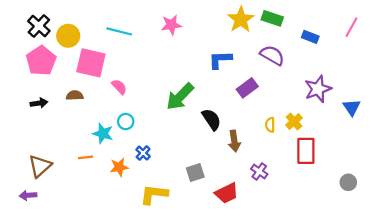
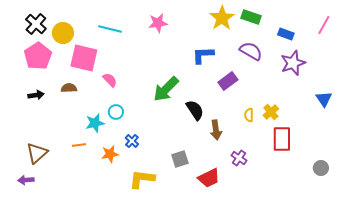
purple star: (318, 89) -> (293, 63), moved
cyan star: (103, 133) -> (95, 123), turned -30

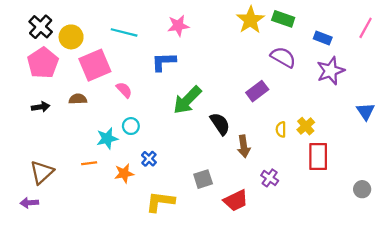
blue L-shape: (203, 55) -> (164, 62), moved
pink square: (84, 58) -> (95, 65), turned -36

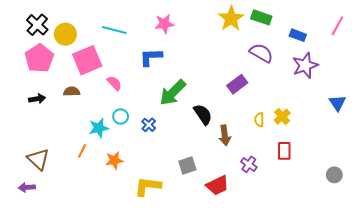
red rectangle: (318, 156) -> (284, 151), moved, size x0.7
blue cross: (149, 159) -> (149, 125), moved
orange line: (89, 163) -> (82, 151), turned -56
brown triangle: (42, 172) -> (38, 159), turned -35

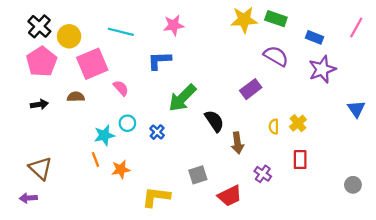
yellow star: (231, 19) -> (244, 20), turned 30
orange line: (82, 151) -> (95, 160), moved, turned -48

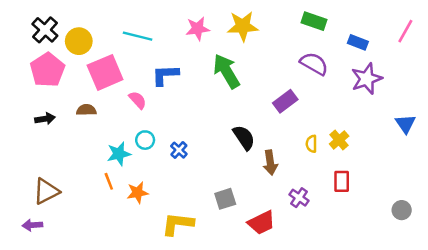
yellow star: (244, 20) -> (243, 26), moved
blue L-shape: (159, 60) -> (165, 75), moved
green arrow: (182, 98) -> (226, 71), moved, turned 104
brown triangle: (40, 168) -> (46, 191), turned 50

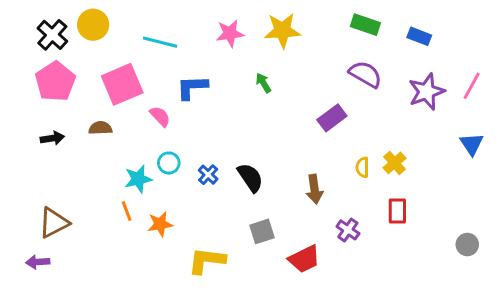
pink line: (405, 31) -> (472, 86), moved
yellow circle: (79, 41) -> (93, 25), moved
blue rectangle: (358, 42) -> (419, 36), moved
green arrow: (226, 71) -> (263, 83), size x0.5
black semicircle: (244, 138) -> (250, 178), moved

